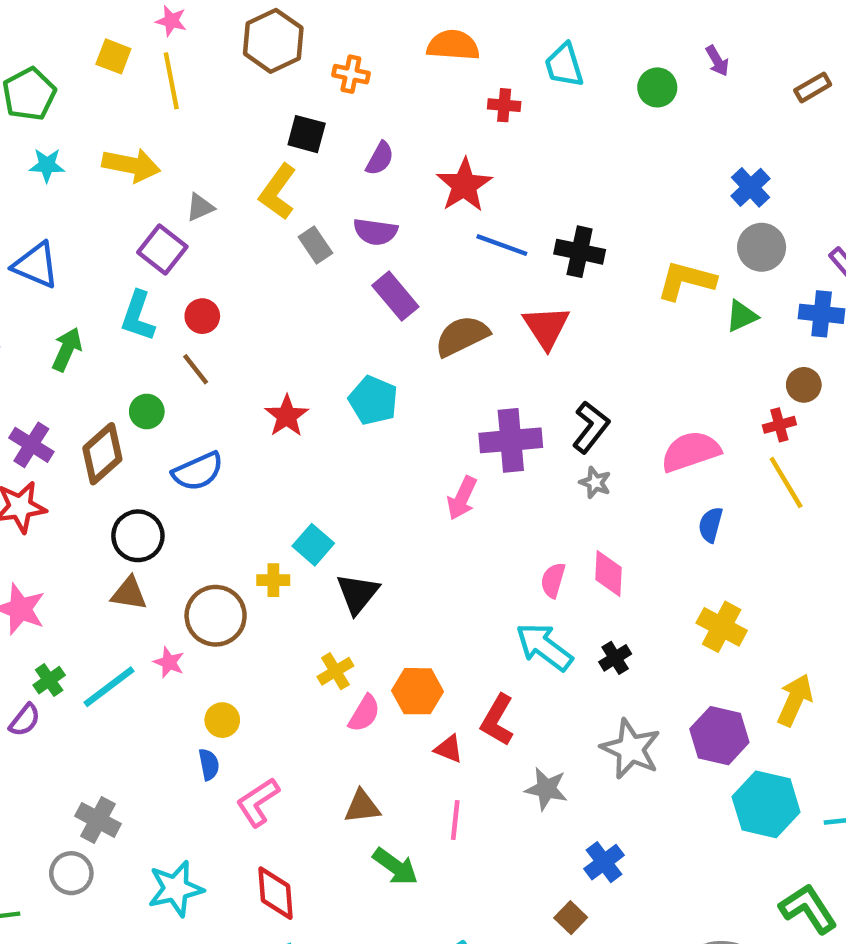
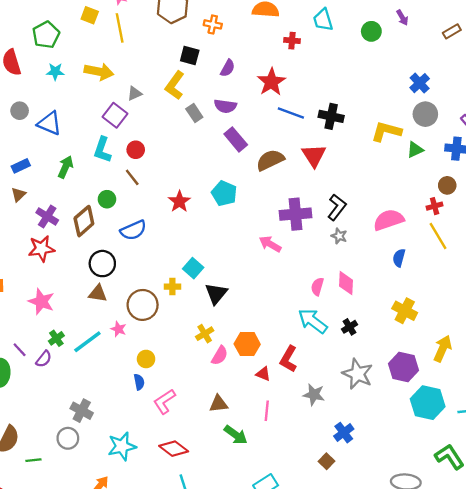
pink arrow: (462, 498) -> (270, 244), turned 95
red diamond: (276, 893) -> (174, 449), turned -48

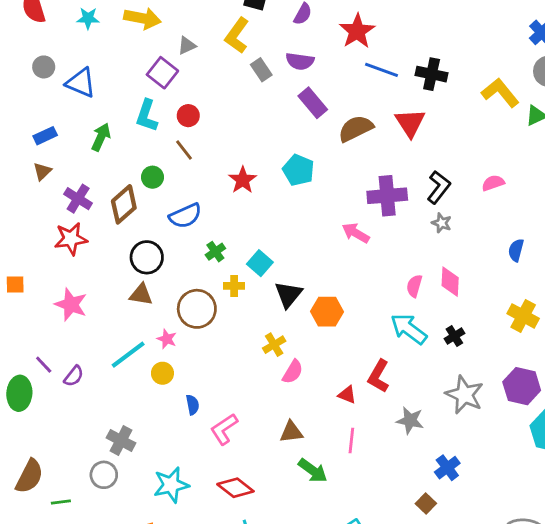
yellow L-shape: (386, 131) -> (500, 93), turned 36
pink semicircle: (389, 220) -> (493, 183), moved, size x0.6
green cross: (56, 338) -> (215, 252), moved
orange hexagon: (247, 344) -> (327, 312), moved
yellow circle: (146, 359) -> (162, 373), moved

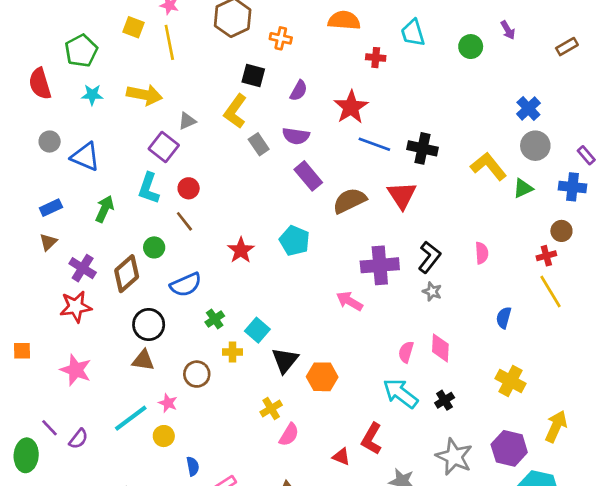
pink semicircle: (493, 183) -> (482, 253), turned 105
brown circle: (197, 309) -> (197, 374), size x0.7

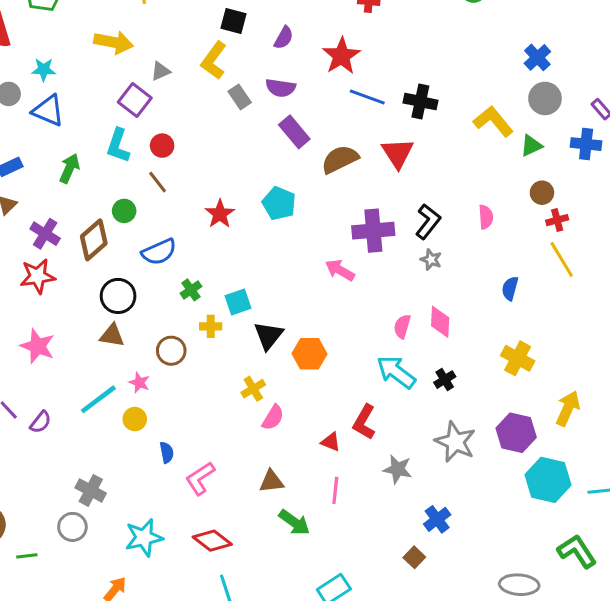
cyan star: (92, 95) -> (44, 70), moved
brown circle: (561, 231) -> (542, 193), moved
cyan square: (257, 330) -> (238, 302), turned 30

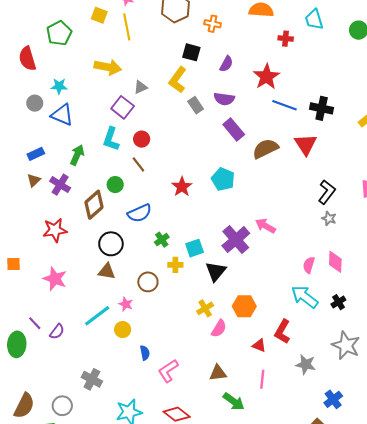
purple cross: (373, 231) -> (236, 240), moved, turned -36
purple cross: (45, 234) -> (60, 185), moved
orange hexagon: (309, 354) -> (244, 306), moved
gray circle: (72, 527) -> (62, 406), moved

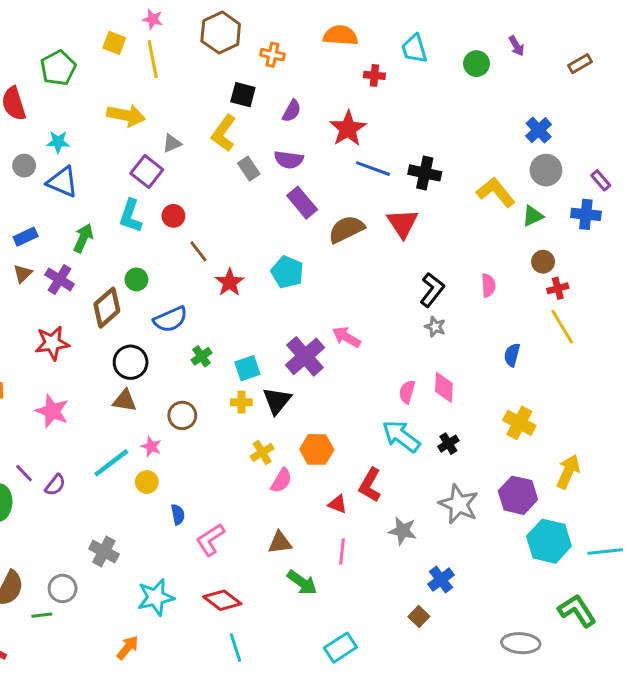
brown line: (138, 164) -> (199, 251), moved
yellow cross: (175, 265) -> (241, 402), moved

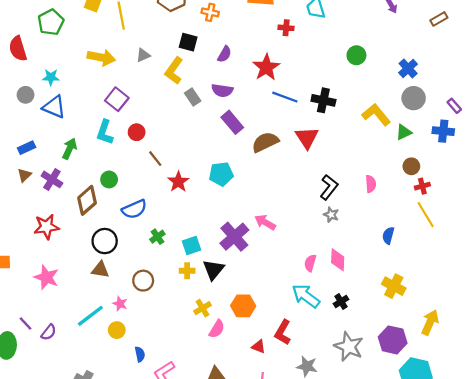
green circle: (476, 64) -> (356, 55), moved
gray triangle: (172, 143) -> (143, 55), moved
cyan pentagon: (287, 272) -> (221, 174), turned -30

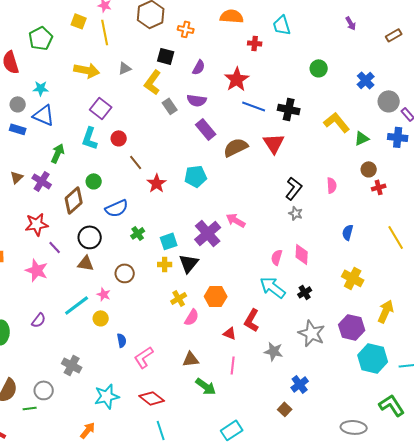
gray circle: (414, 98) -> (389, 101), moved
blue rectangle: (27, 148) -> (18, 129), moved, turned 42
yellow line: (426, 215) -> (396, 237), moved
purple line: (26, 323) -> (55, 247), moved

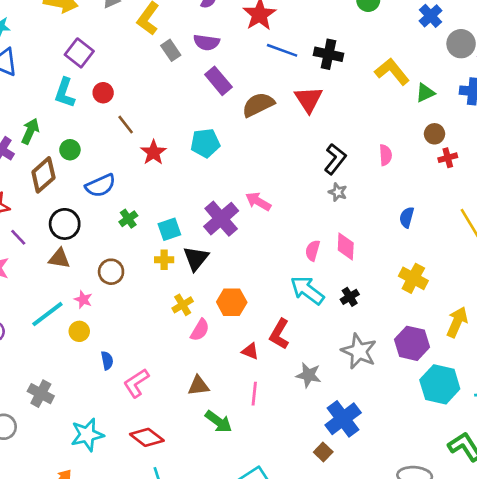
green arrow: (58, 153) -> (30, 131), moved
blue cross: (300, 384) -> (343, 419), size x1.5

